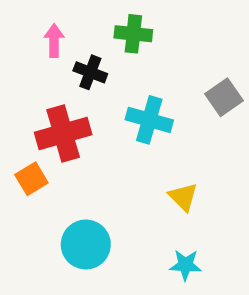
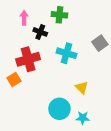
cyan circle: (86, 245) -> (59, 109), moved

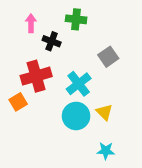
gray square: (100, 43) -> (108, 57), moved
cyan cross: (67, 53) -> (79, 84), moved, turned 36
cyan circle: (59, 109) -> (76, 116), moved

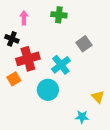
black cross: (52, 41) -> (12, 39), moved
yellow triangle: (104, 112) -> (98, 97), moved
cyan circle: (76, 116) -> (48, 90), moved

